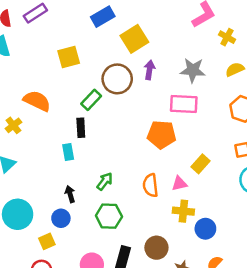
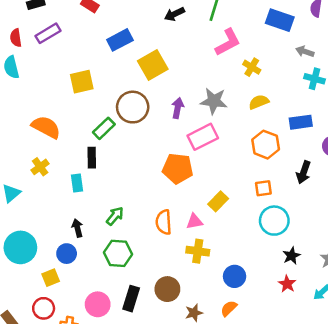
purple arrow: (149, 70) -> (178, 108), moved
pink rectangle: (184, 104) -> (203, 137), turned -32
yellow cross: (13, 125) -> (40, 167), moved
blue circle: (205, 229) -> (235, 276), moved

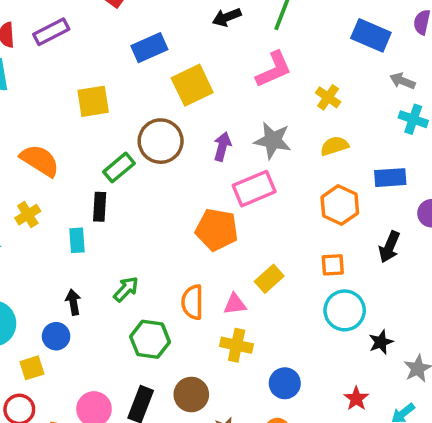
pink L-shape: (228, 42) -> (274, 69), moved
green hexagon: (118, 253) -> (150, 339), moved
black star: (292, 256) -> (381, 342), moved

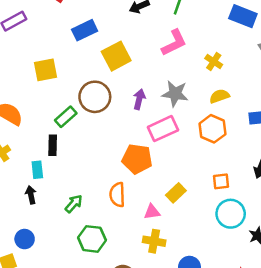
orange hexagon: (340, 205) -> (212, 129), moved
black arrow: (73, 302) -> (31, 195), moved
orange semicircle: (192, 302) -> (117, 195), moved

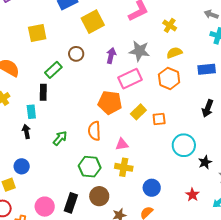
brown circle: (95, 97) -> (76, 54), size x0.6
orange square: (221, 181) -> (159, 119), moved
yellow rectangle: (176, 193) -> (138, 112), moved
green hexagon: (92, 239) -> (90, 167), moved

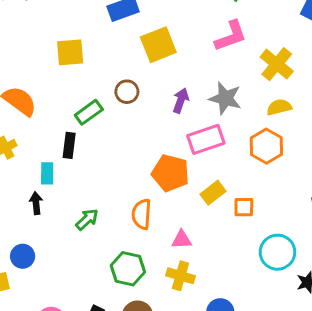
yellow cross: (170, 25) -> (277, 64), size x1.5

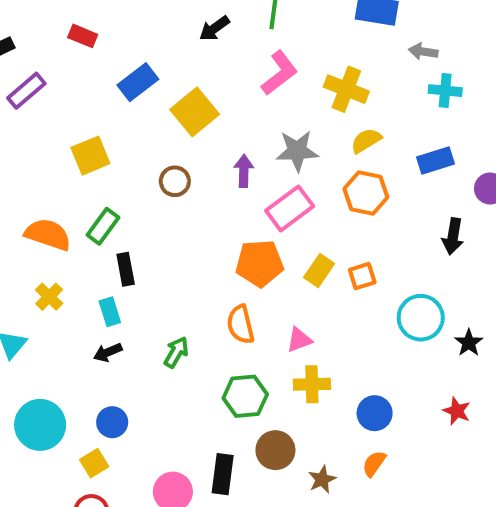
green rectangle: (89, 112) -> (103, 226), moved
black arrow: (36, 203) -> (108, 352), turned -90

